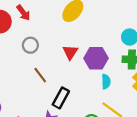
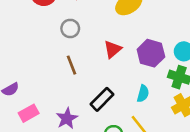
purple hexagon: (96, 58) -> (151, 53), moved
black rectangle: (61, 98) -> (102, 99), moved

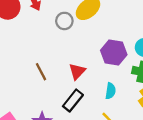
gray circle: (70, 28) -> (64, 21), moved
red triangle: (113, 49) -> (77, 71), moved

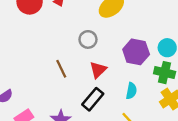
gray circle: (64, 21) -> (88, 39), moved

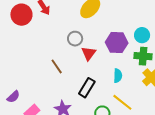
red triangle: (98, 70) -> (89, 53), moved

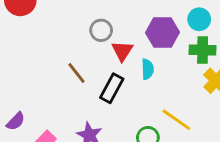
cyan semicircle: (118, 76) -> (147, 69), moved
black rectangle: (87, 88) -> (112, 88), moved

